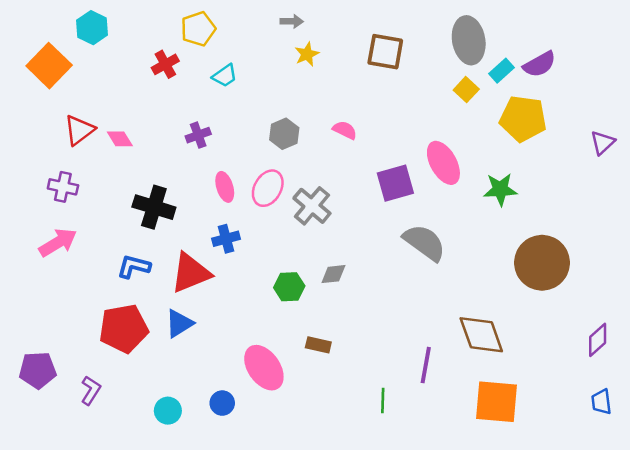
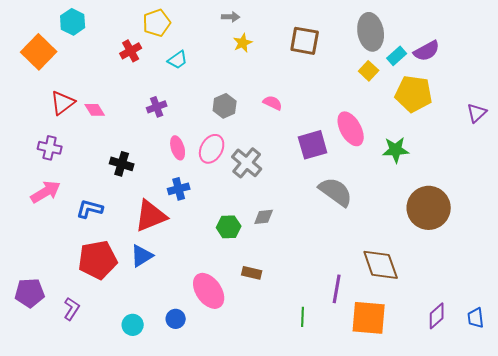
black cross: (154, 207) -> (122, 164), size x0.7
blue L-shape: (134, 267) -> (90, 209), moved
purple diamond: (598, 340) -> (437, 316), moved
orange square: (496, 402) -> (369, 318), moved

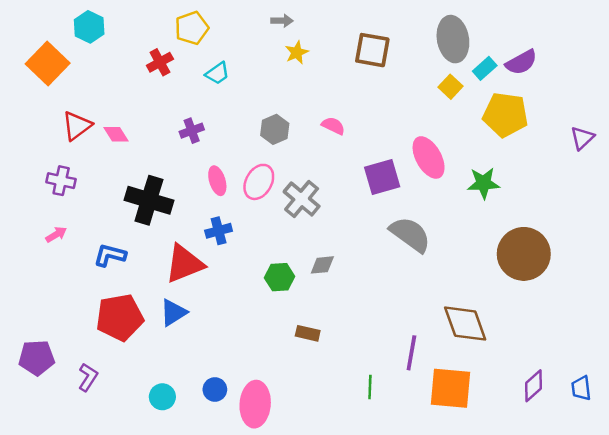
black cross: (122, 164) -> (149, 200), size x1.6
pink arrow: (46, 192) -> (56, 234), size x0.6
pink ellipse: (209, 291) -> (255, 404), moved, turned 39

